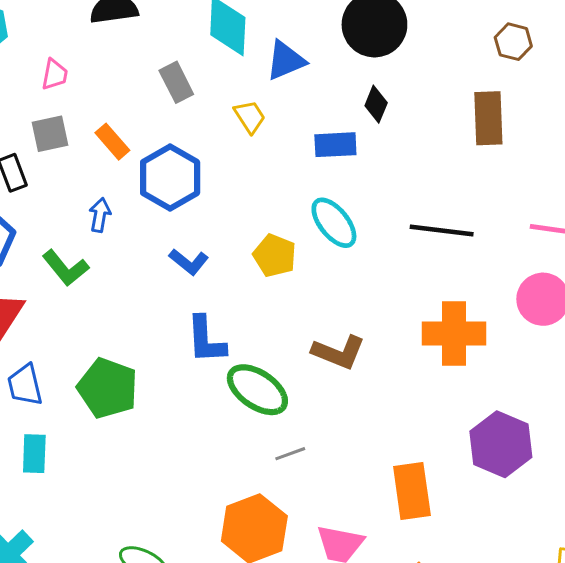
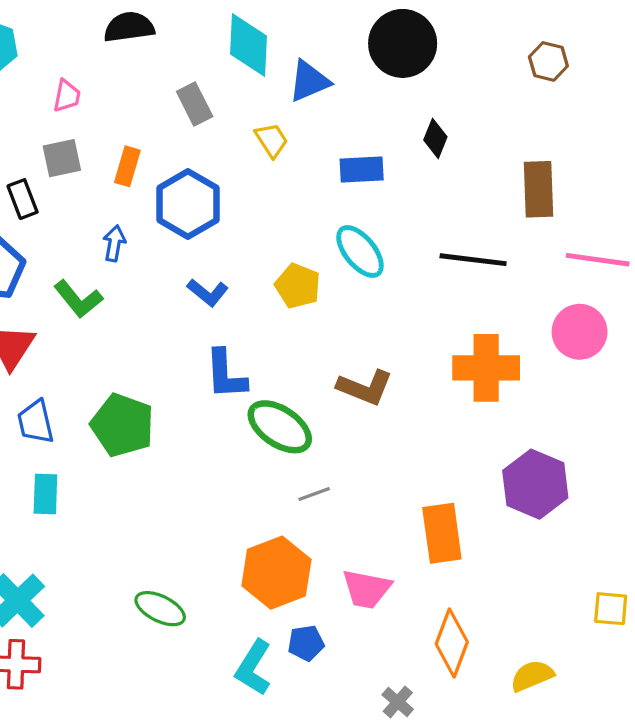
black diamond: (376, 104) -> (435, 138), moved
brown rectangle: (488, 118) -> (539, 189), moved
orange rectangle: (112, 142) -> (127, 166), turned 57

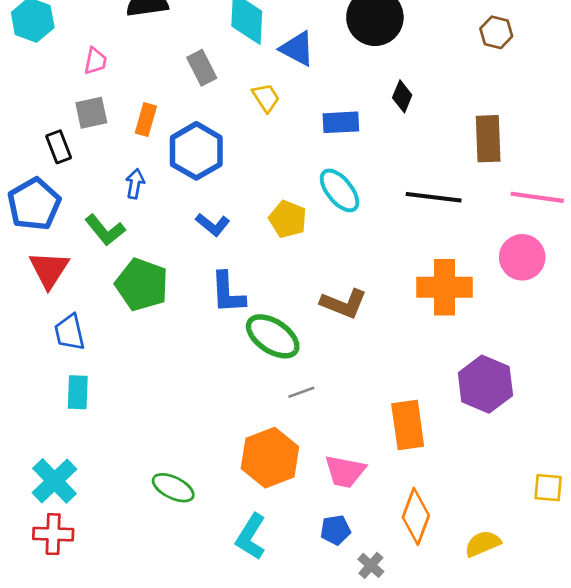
blue triangle: (309, 81) -> (297, 49), turned 51
green pentagon: (122, 425) -> (142, 285), moved
blue pentagon: (306, 643) -> (335, 530), moved

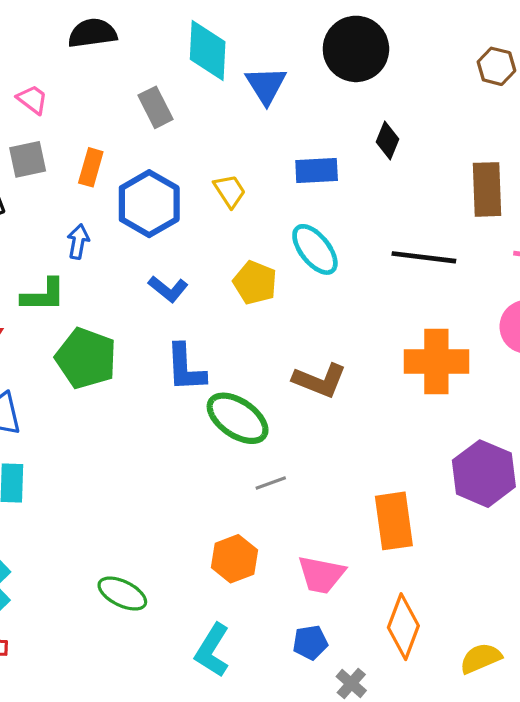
blue triangle: (297, 49) -> (266, 85), turned 30
pink trapezoid: (95, 61) -> (32, 99), turned -64
yellow trapezoid: (266, 98) -> (230, 191), moved
green L-shape: (105, 230) -> (43, 295), turned -51
orange hexagon: (270, 458) -> (234, 559), size x0.7

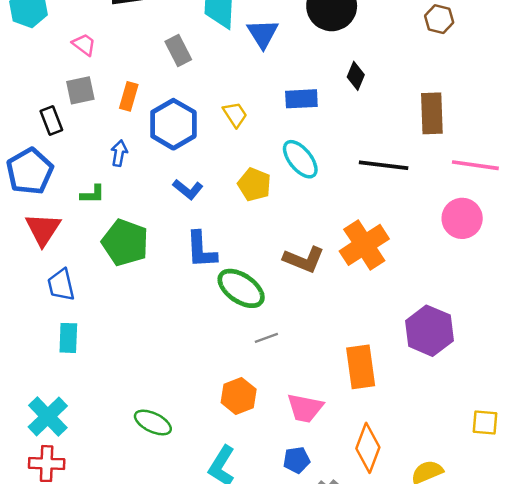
green L-shape: (43, 295) -> (93, 194), size x0.7
orange cross: (436, 361) -> (364, 245), moved, turned -33

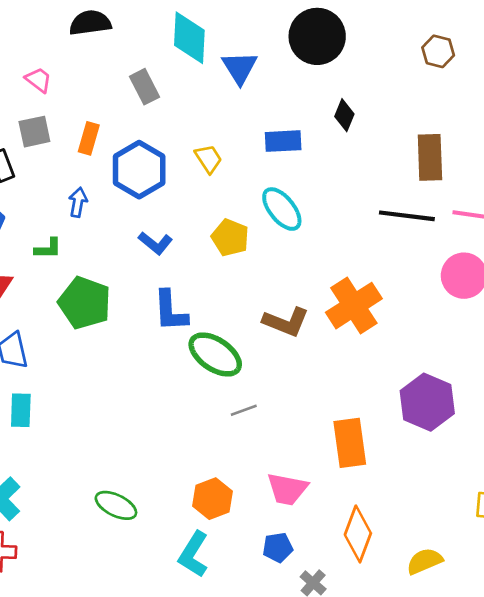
black line: (384, 165) -> (407, 216), moved
orange hexagon: (239, 396) -> (212, 499), moved

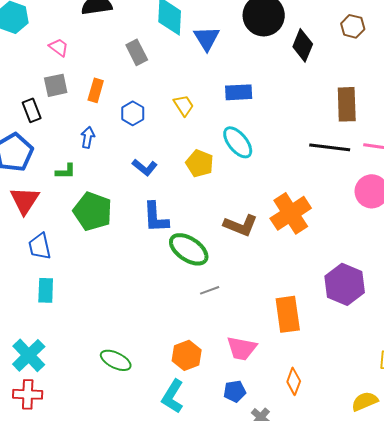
black diamond: (344, 115) -> (303, 45), moved, size x1.4
blue hexagon: (139, 170) -> (133, 113), size x0.6
orange diamond: (358, 534) -> (294, 381), size x0.7
yellow semicircle: (425, 561) -> (365, 401), moved

